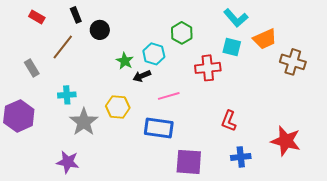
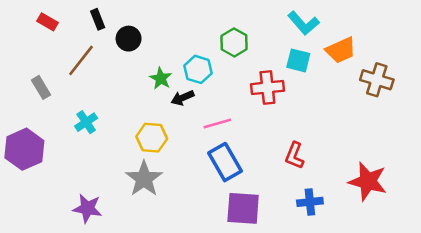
cyan cross: (67, 95) -> (86, 122), turned -30
gray star: (84, 122) -> (144, 179), moved
blue rectangle: (159, 128) -> (225, 162), moved, turned 52

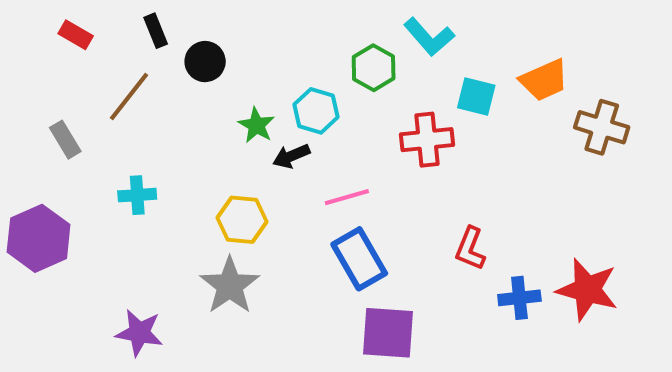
cyan L-shape: (303, 23) -> (429, 37), moved
cyan cross: (86, 122) -> (137, 195), turned 30
blue cross: (310, 202) -> (519, 298), moved

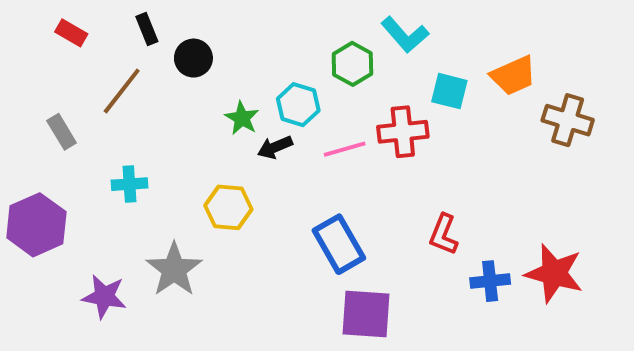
pink line: (347, 197) -> (345, 149), moved
gray star: (230, 286) -> (174, 269), moved
purple star: (139, 333) -> (104, 297), moved

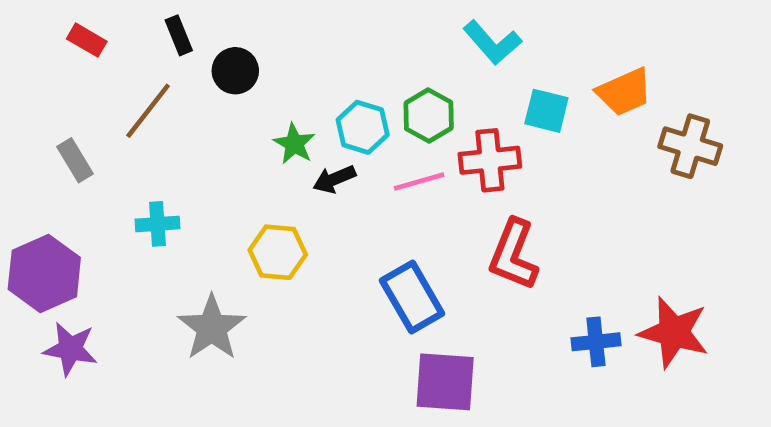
green hexagon: (352, 64) -> (429, 116), moved
red L-shape: (444, 235) -> (513, 255), moved, size x1.4
purple star: (104, 297) -> (70, 349), moved

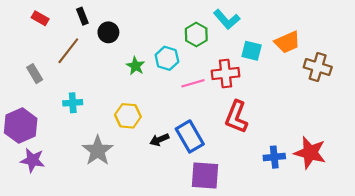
green hexagon: (429, 116) -> (196, 34), moved
black arrow: (334, 179) -> (159, 140), moved

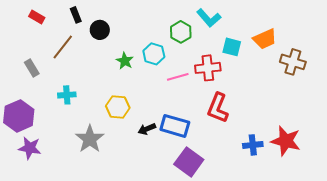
blue rectangle: (190, 136) -> (175, 126), turned -44
purple square: (205, 175) -> (189, 162), turned 32

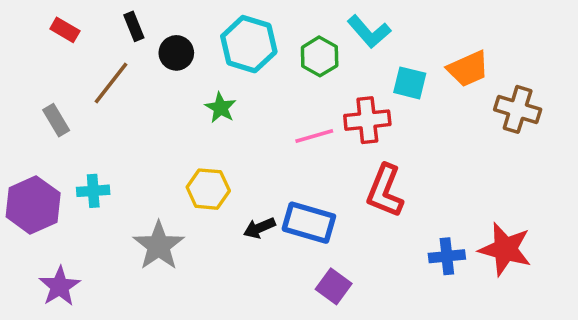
cyan hexagon: (154, 54) -> (249, 44), moved, size x1.4
cyan cross: (67, 95) -> (93, 191), moved
purple star: (30, 148) -> (60, 286), moved, turned 30
purple square: (189, 162) -> (334, 286), size x0.7

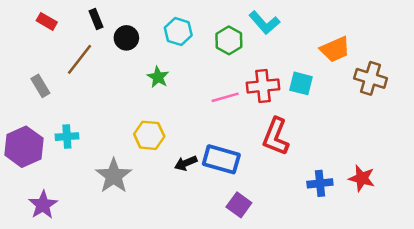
cyan hexagon: (249, 44) -> (178, 32), size x0.7
cyan square: (410, 83) -> (301, 83), moved
red star: (505, 249) -> (362, 178), size x0.7

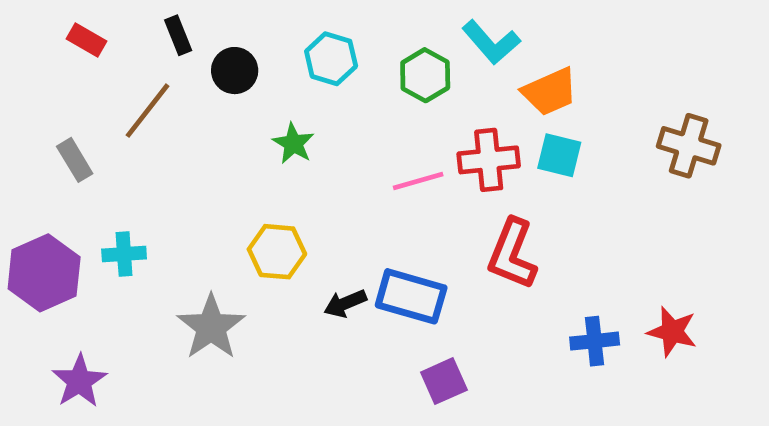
orange trapezoid: (335, 49) -> (550, 92), moved
purple square: (239, 205) -> (444, 381), turned 30

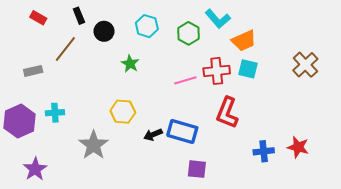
brown cross: (689, 146) -> (305, 65), turned 30
gray rectangle: (75, 160) -> (33, 71), turned -72
purple square: (444, 381) -> (197, 169), turned 30

